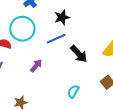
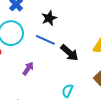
blue line: (56, 39) -> (45, 40), turned 54

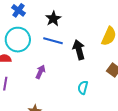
black arrow: (69, 53) -> (79, 50), turned -138

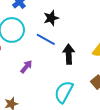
cyan semicircle: (83, 87) -> (64, 92), size x1.6

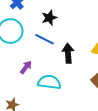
cyan semicircle: (64, 92) -> (49, 82), moved, turned 70

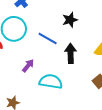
black star: (49, 18) -> (70, 20), moved

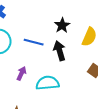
black star: (70, 20) -> (62, 25), moved

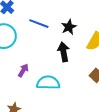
blue line: (34, 42) -> (39, 24), moved

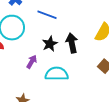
black star: (69, 27) -> (50, 44), moved

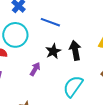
cyan semicircle: (57, 74) -> (73, 86), moved, turned -55

